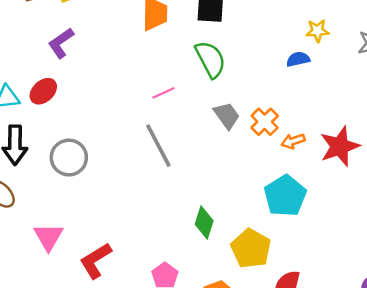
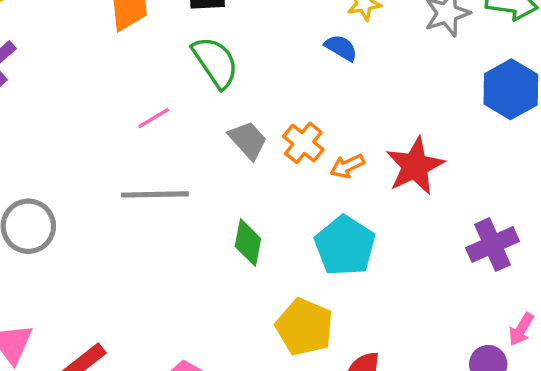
blue semicircle: (298, 59) -> (341, 48), turned 50
gray line: (158, 146) -> (155, 194), turned -57
green diamond: (204, 223) -> (248, 243), moved

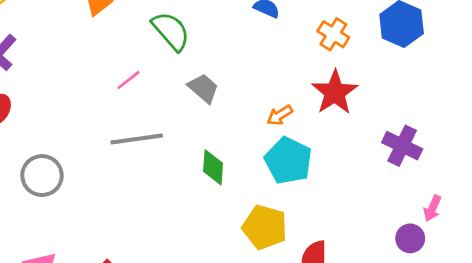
orange cross: (303, 143) -> (333, 34), moved
orange arrow: (347, 166) -> (280, 115), moved
purple cross: (493, 245) -> (402, 146), turned -33

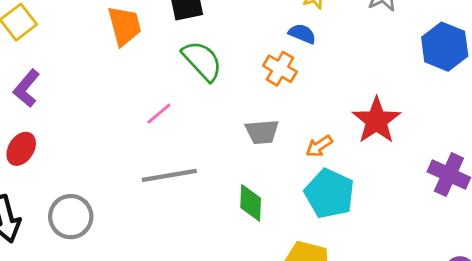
orange cross: (333, 34) -> (280, 69), moved
gray trapezoid: (203, 88) -> (262, 132), moved, turned 136

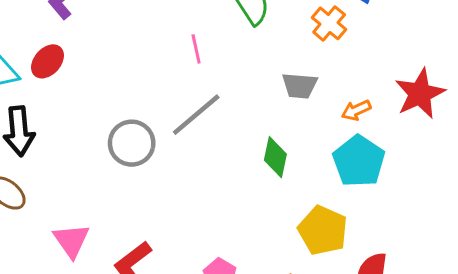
pink line: (159, 114) -> (196, 49), turned -72
gray line: (169, 175) -> (196, 115), turned -40
gray circle: (71, 217) -> (132, 143), moved

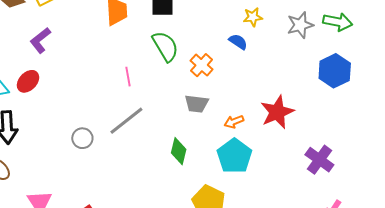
orange cross: (329, 23) -> (202, 65), moved
gray circle: (132, 143) -> (82, 138), size x0.7

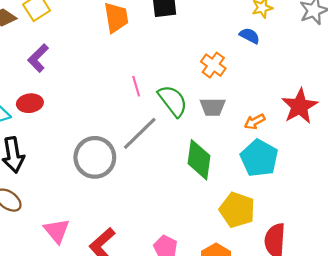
green semicircle: (165, 46) -> (173, 101), moved
red ellipse: (28, 81) -> (30, 103), turned 45
gray circle: (82, 138) -> (95, 157), size x1.8
green diamond: (179, 151) -> (199, 160), size x1.4

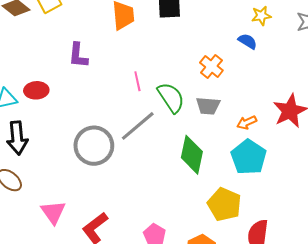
purple L-shape: (38, 58) -> (78, 55), moved, turned -44

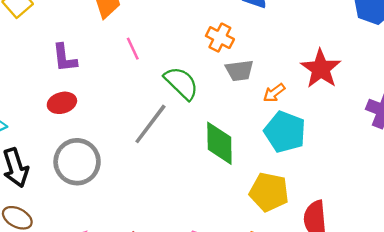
pink line: (137, 81) -> (133, 49), moved
red ellipse: (36, 90) -> (62, 103), moved
gray trapezoid: (208, 106) -> (239, 71), moved
gray circle: (94, 146) -> (77, 162), moved

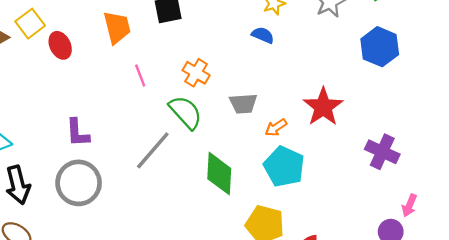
orange cross: (220, 38) -> (196, 73), moved
purple L-shape: (65, 58) -> (77, 133), moved
red ellipse: (62, 103) -> (60, 45), moved, turned 76

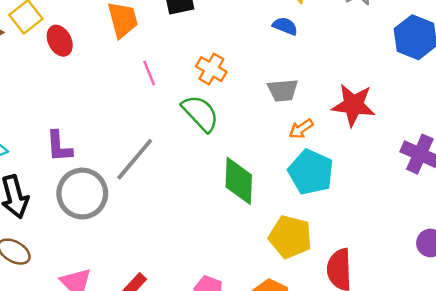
gray trapezoid: (243, 104) -> (283, 90), moved
red star: (323, 107) -> (353, 105), turned -30
purple L-shape: (77, 133) -> (59, 146), moved
gray line: (153, 150) -> (135, 159), moved

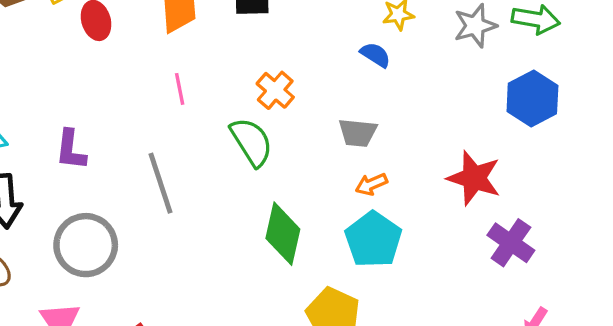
pink line: (149, 73) -> (180, 89), moved
red star: (353, 105) -> (474, 178), moved
gray line: (135, 159) -> (161, 183), turned -69
gray circle: (82, 194) -> (86, 245), moved

